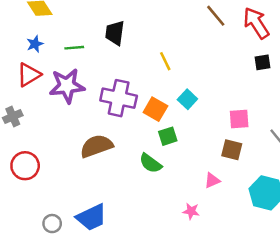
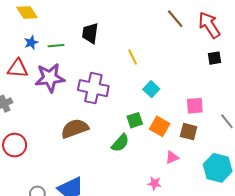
blue star: (35, 44) -> (31, 43), moved
red triangle: (29, 75) -> (18, 68), turned 35
orange square: (155, 109) -> (160, 126), moved
green semicircle: (151, 163) -> (120, 143), turned -84

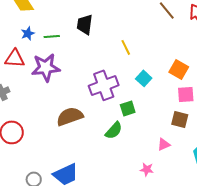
purple cross: (93, 88) -> (104, 85), moved, turned -32
orange square: (160, 126) -> (179, 69), moved

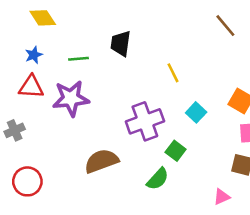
blue star: (28, 33) -> (34, 55), moved
green square: (128, 108) -> (176, 151), turned -35

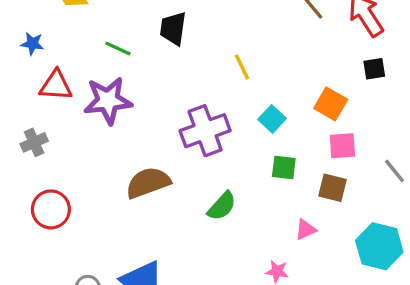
blue star: (34, 55) -> (32, 44), moved, turned 30
green line: (78, 59) -> (118, 49), turned 30
green square: (176, 151) -> (284, 168), moved, turned -30

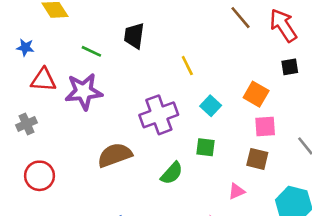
green square: (284, 168) -> (205, 147), moved

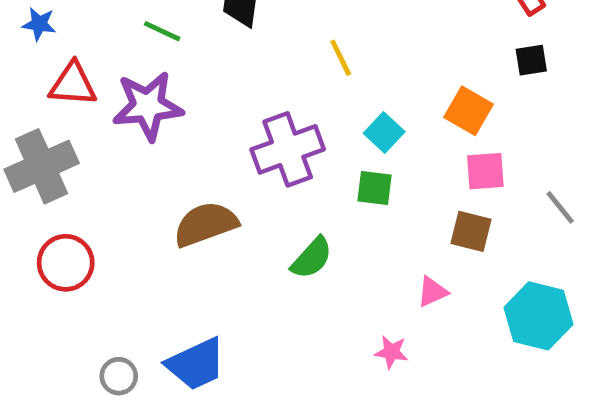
gray cross: (27, 124) -> (42, 166), size x1.8
green square: (205, 147) -> (374, 188), moved

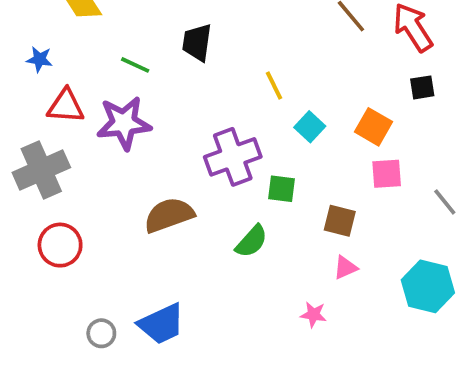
cyan square: (384, 132) -> (310, 127), moved
green square: (374, 188) -> (282, 189), moved
brown square: (471, 231) -> (340, 221), moved

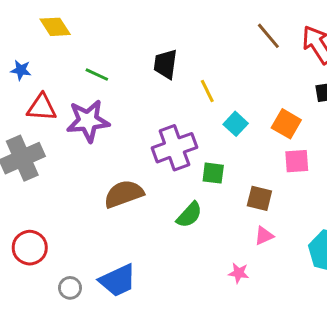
black trapezoid: (197, 42) -> (165, 64), moved
red circle: (60, 245) -> (30, 248), moved

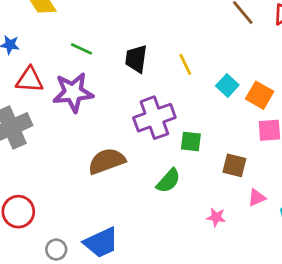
black trapezoid: (165, 64) -> (136, 59), moved
cyan square: (236, 124) -> (227, 85), moved
pink triangle: (264, 236) -> (257, 198), moved
pink star: (239, 273) -> (216, 217), moved

